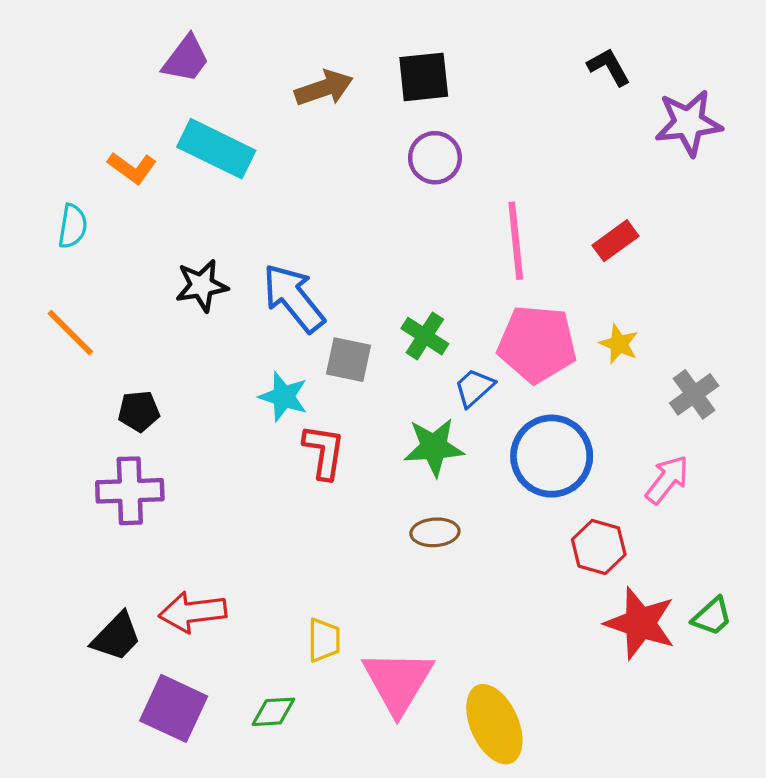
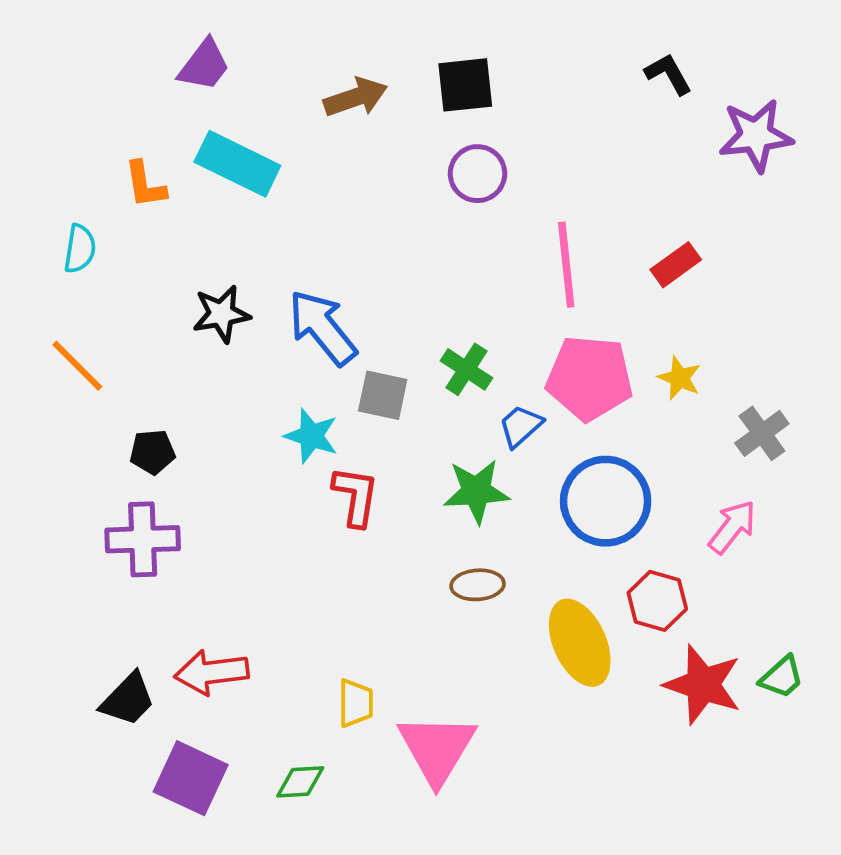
orange L-shape: (132, 168) -> (145, 185), turned 45
yellow ellipse: (494, 724) -> (580, 643), moved

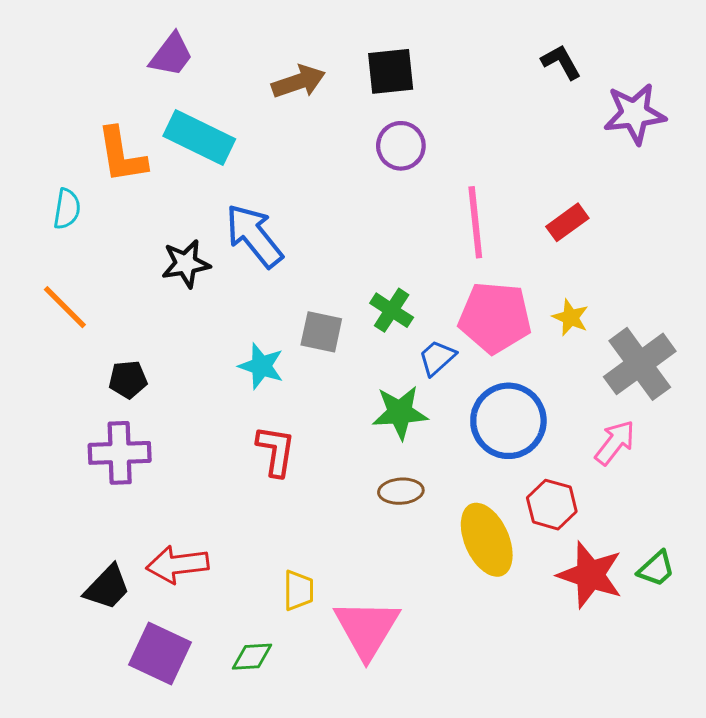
orange L-shape: (145, 185) -> (122, 155), size x1.4
blue arrow: (322, 328) -> (254, 236), moved
gray cross: (762, 433) -> (640, 364), size x1.6
red L-shape: (356, 496) -> (276, 451), moved

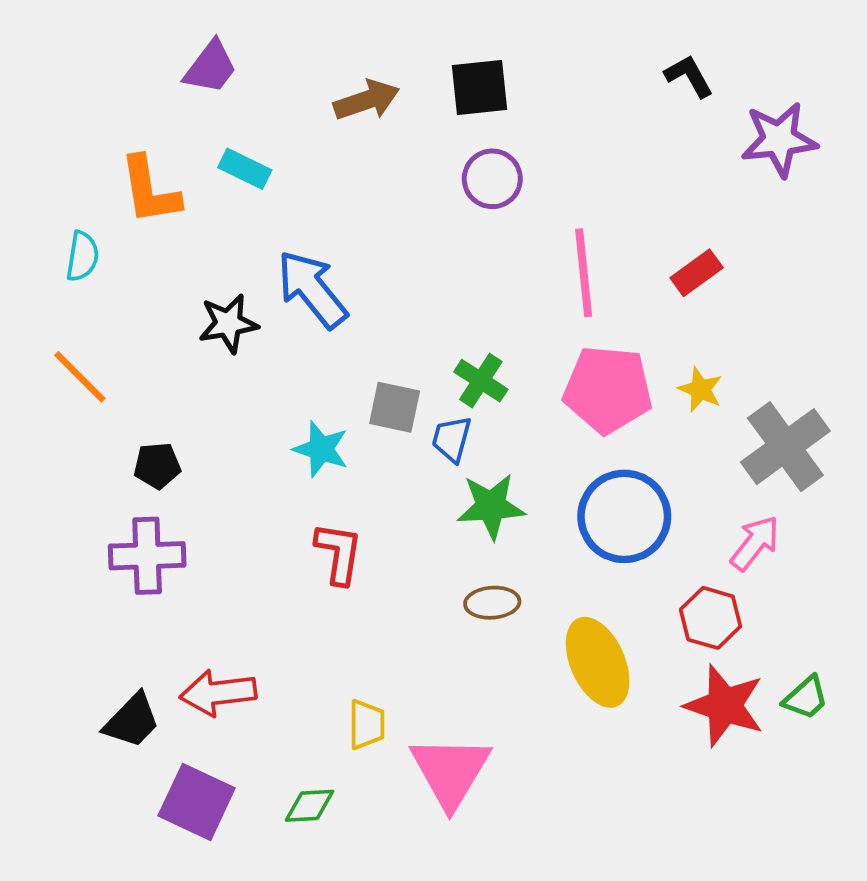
cyan rectangle: (199, 138) -> (245, 169), size x0.6
blue trapezoid: (437, 358) -> (452, 439), moved, turned -33
red hexagon: (552, 505) -> (711, 618), moved

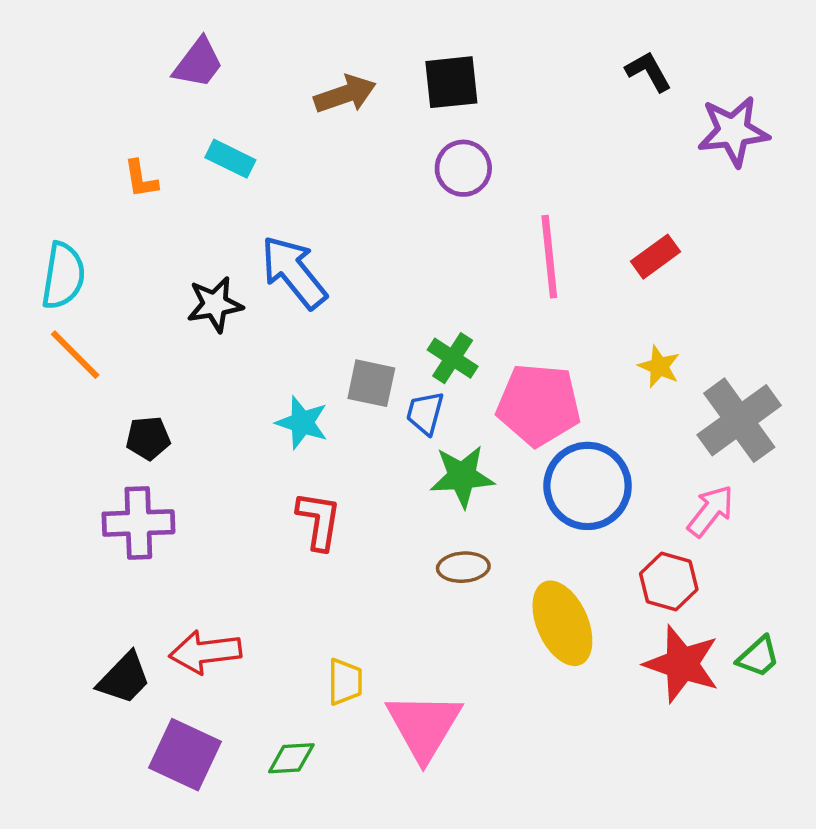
orange L-shape: (150, 190) -> (141, 179), size x0.6
cyan semicircle: (82, 256) -> (63, 276), moved, size x1.4
pink pentagon: (608, 389) -> (539, 405), moved

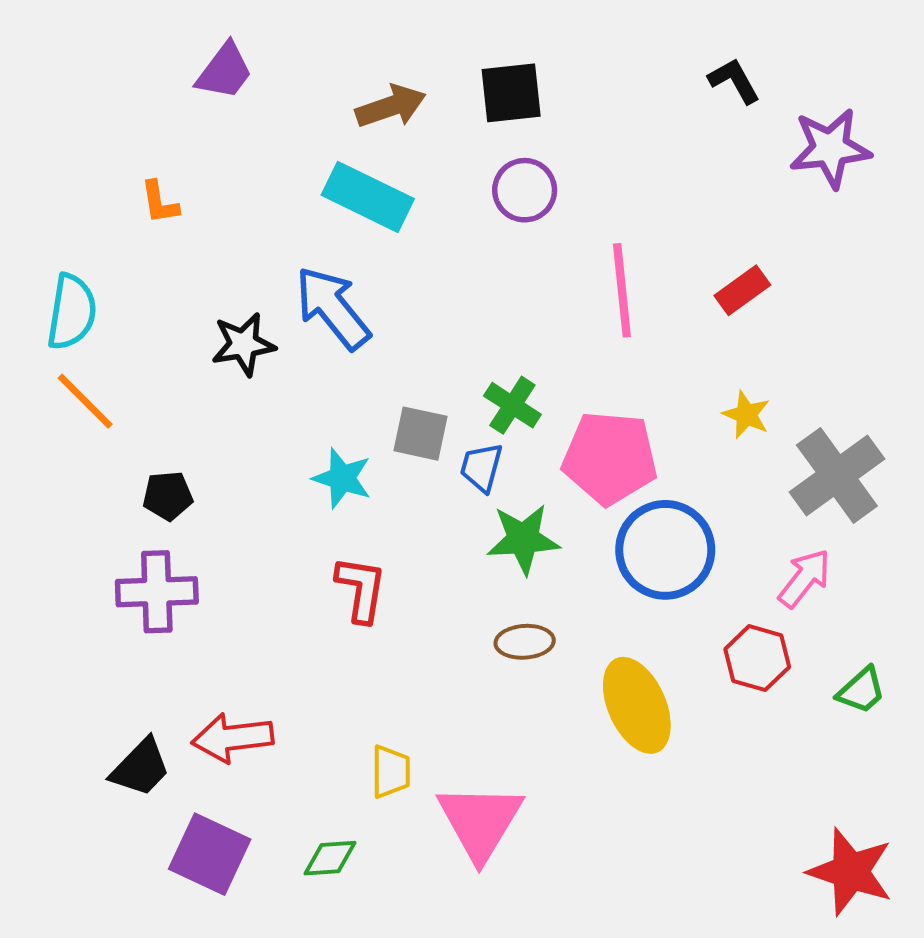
cyan rectangle: (230, 159) -> (368, 197), moved, size x1.6
green trapezoid: (758, 657) -> (861, 690), moved
red star: (682, 664) -> (850, 872), moved

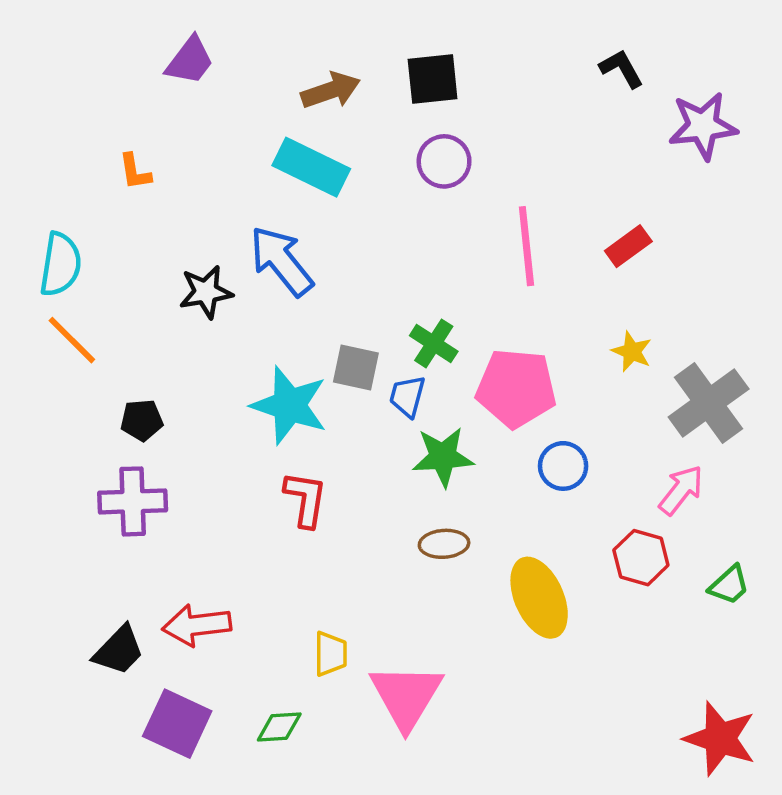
cyan star: (342, 478) -> (289, 405), size x1.5
blue circle: (665, 550) -> (563, 466), size x0.6

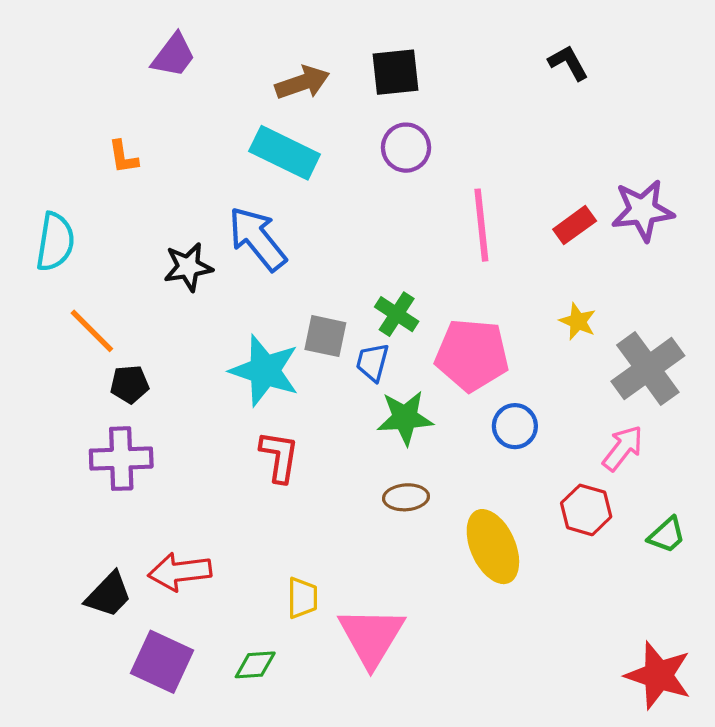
purple star: (703, 126) -> (643, 210), moved
orange line: (72, 340) -> (92, 331), moved

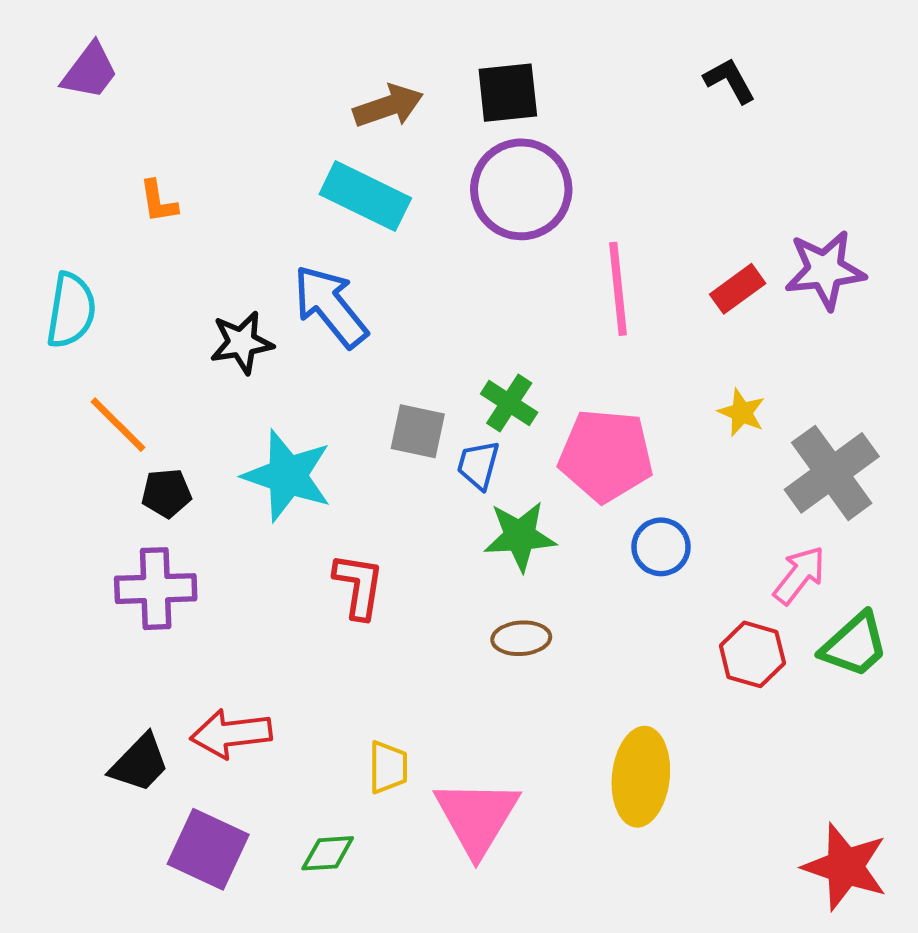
purple trapezoid: (174, 55) -> (90, 71), moved
purple circle: (406, 148) -> (521, 189), size x1.6
cyan star: (265, 371) -> (287, 476), moved
green trapezoid: (667, 535) -> (855, 645), moved, size x1.4
yellow ellipse: (493, 547) -> (641, 777), moved, turned 30

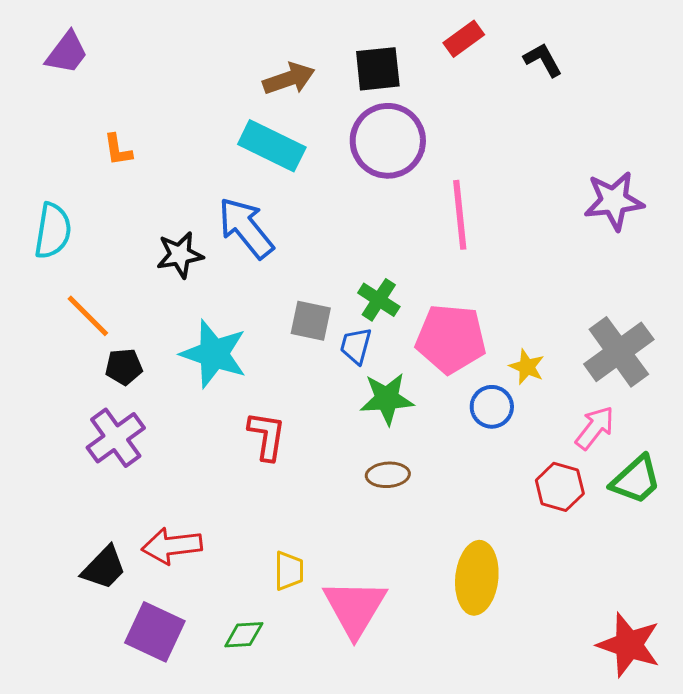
red rectangle: (738, 289) -> (464, 39), moved
yellow star: (742, 412) -> (527, 367), moved
purple cross: (156, 589) -> (116, 438), turned -34

